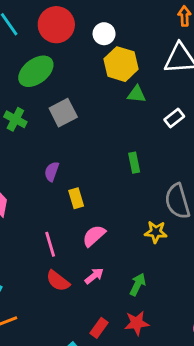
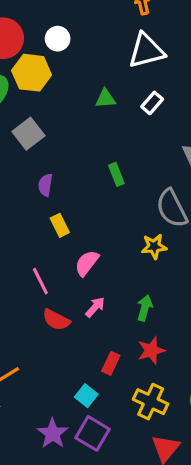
yellow hexagon: (121, 64) -> (32, 73), moved
white rectangle: (174, 118) -> (152, 103), moved
purple semicircle: (52, 172) -> (45, 185), moved

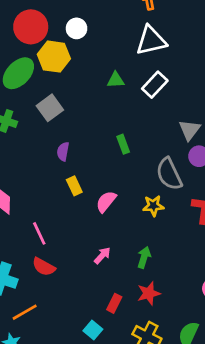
white rectangle: (152, 103) -> (155, 85), size x1.4
pink semicircle: (87, 263) -> (106, 202), moved
pink line: (40, 281) -> (39, 233), moved
red semicircle: (56, 320) -> (44, 267), moved

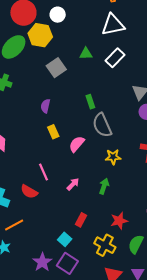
gray square: (50, 108) -> (56, 68), moved
gray semicircle: (169, 174) -> (102, 125), moved
yellow star: (153, 206) -> (113, 157), moved
pink line: (39, 233) -> (44, 172), moved
red star: (149, 293) -> (119, 221), moved

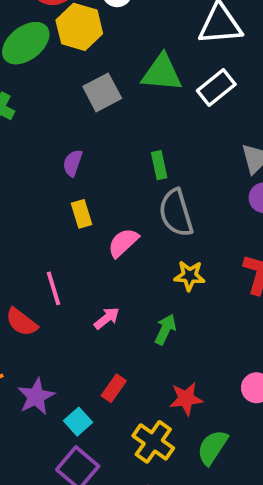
green triangle: (86, 54) -> (162, 73), size x1.6
purple star: (42, 262) -> (36, 397), moved

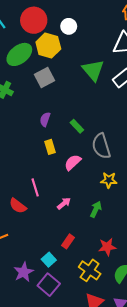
green triangle: (162, 73) -> (93, 70), turned 45
gray square: (102, 92) -> (44, 78), moved
green rectangle: (159, 165) -> (77, 126), moved, turned -32
purple star: (36, 397) -> (24, 272), moved

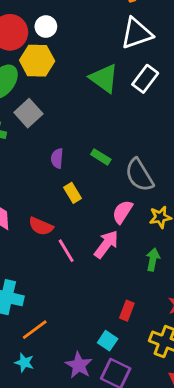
white circle: (69, 26) -> (46, 27), moved
gray square: (44, 78) -> (28, 113), moved
pink semicircle: (73, 162) -> (122, 212), moved
pink arrow: (64, 203) -> (106, 244), moved, size x1.5
red semicircle: (18, 206) -> (41, 226), moved

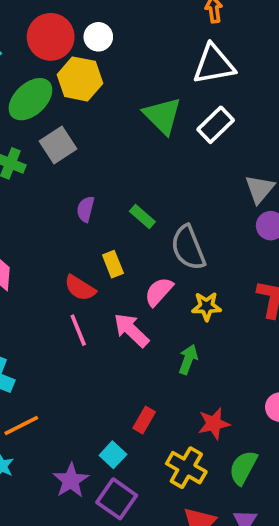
yellow rectangle: (72, 193) -> (113, 264), moved
red semicircle: (41, 226) -> (80, 288), moved
pink arrow: (106, 244) -> (131, 330), turned -92

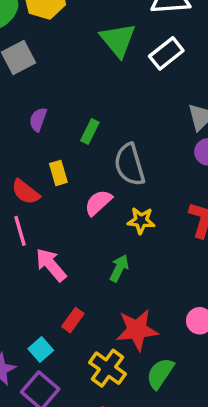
green rectangle: (142, 216) -> (90, 131), turned 70
pink arrow: (131, 330) -> (51, 265), moved
red star: (214, 424) -> (137, 330), size x1.4

